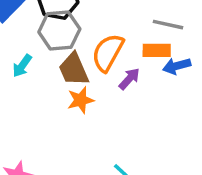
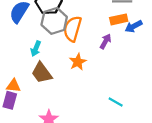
orange semicircle: (108, 53) -> (72, 29), moved
brown trapezoid: (74, 69) -> (42, 73), moved

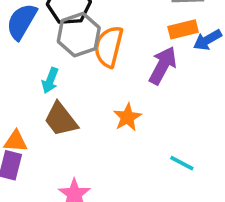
purple arrow: (105, 41) -> (163, 65), size x1.5
orange star: (78, 62) -> (127, 117), moved

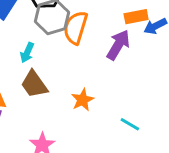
orange star: (127, 117) -> (83, 100), moved

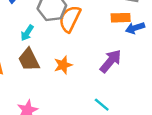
purple arrow: (118, 45) -> (111, 61), moved
orange star: (83, 100) -> (63, 65), moved

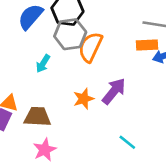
brown trapezoid: (29, 60) -> (37, 117), moved, turned 120
purple arrow: (111, 61) -> (114, 91), moved

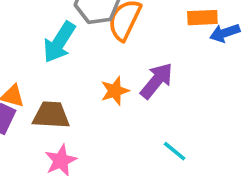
cyan arrow: (43, 64) -> (59, 42), size x1.6

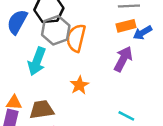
purple arrow: (157, 81) -> (123, 59), moved

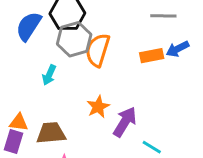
orange rectangle: (126, 26) -> (152, 56), moved
purple arrow: (123, 59) -> (125, 122), moved
cyan arrow: (37, 61) -> (49, 75), size x0.6

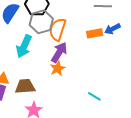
cyan arrow: (49, 75) -> (24, 46), size x1.6
purple arrow: (125, 122) -> (59, 52), moved

